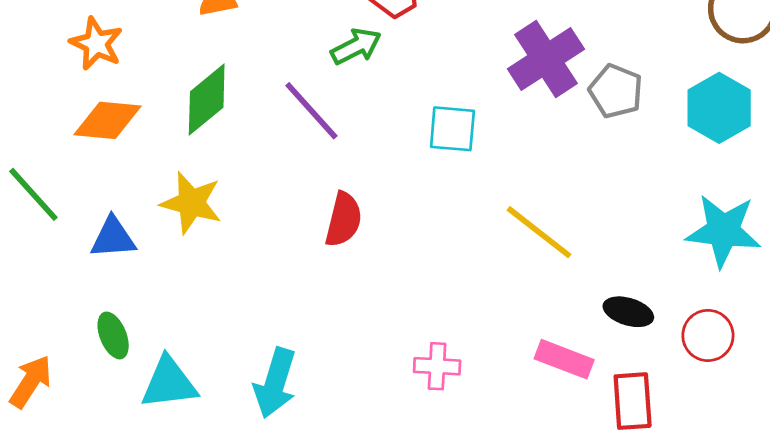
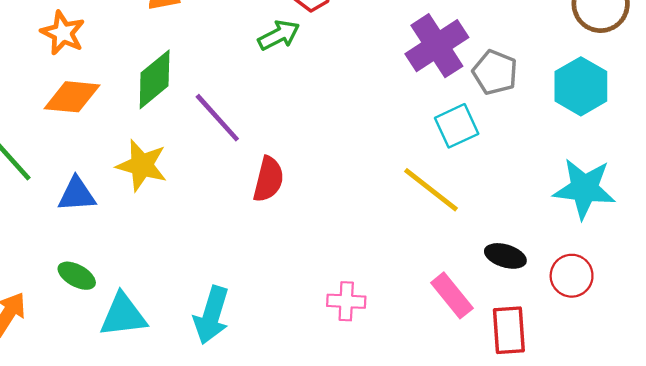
purple line: (311, 111) -> (217, 118), moved
cyan square: (452, 129) -> (457, 126), moved, turned -30
green ellipse: (113, 335) -> (77, 276), turned -39
pink rectangle: (564, 359) -> (452, 295), turned 30

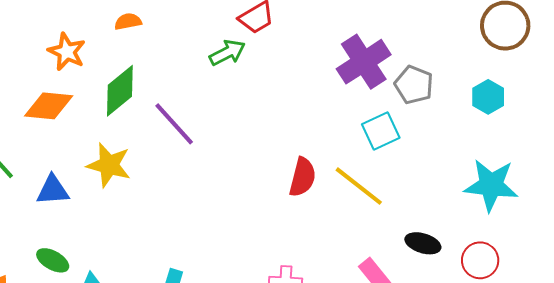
orange star: (63, 33) -> (67, 52), moved
cyan hexagon: (581, 86) -> (488, 97), size x0.7
red semicircle: (268, 179) -> (303, 177), moved

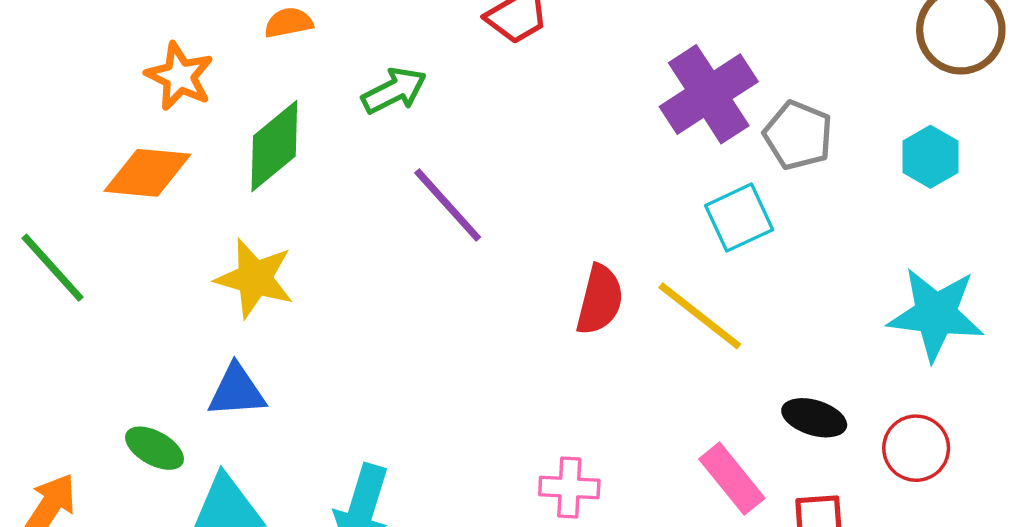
green arrow: (227, 53) -> (394, 91), moved
purple line: (174, 124) -> (448, 205), moved
blue triangle: (53, 190) -> (237, 391), moved

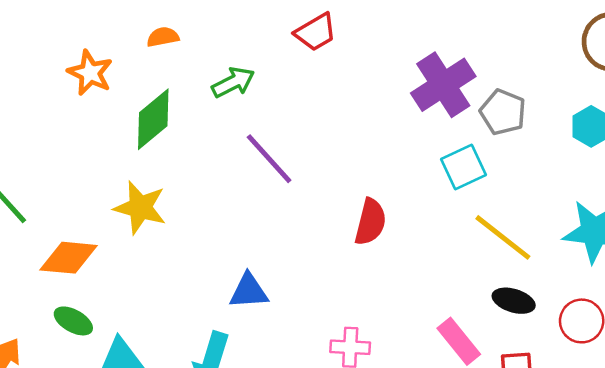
orange diamond: (147, 173) -> (69, 258), moved
yellow line: (700, 316) -> (503, 237), moved
blue triangle: (237, 391) -> (249, 291), moved

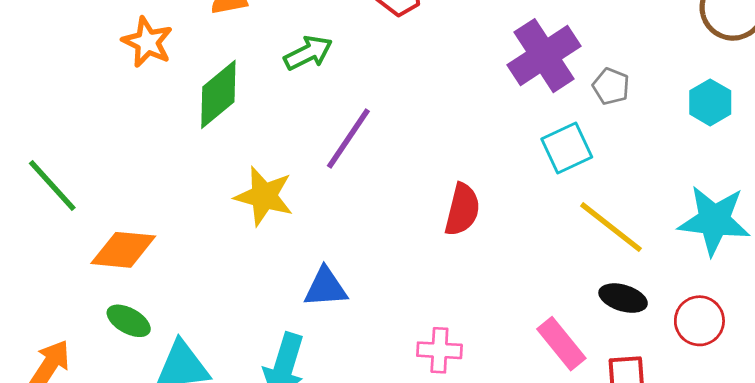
gray pentagon: (503, 112) -> (611, 86), size x0.7
purple line: (269, 159) -> (348, 139), turned 76
yellow star: (140, 208) -> (264, 196), moved

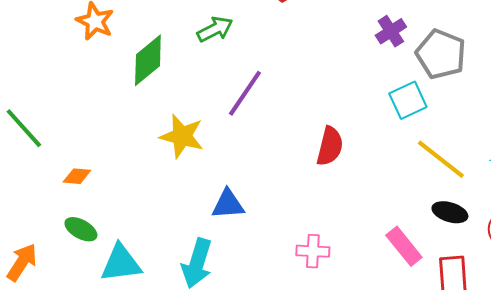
purple cross: (544, 56) -> (391, 31), size x0.6
gray pentagon: (611, 86) -> (441, 54), size x1.8
orange diamond: (123, 250) -> (77, 176), size x0.6

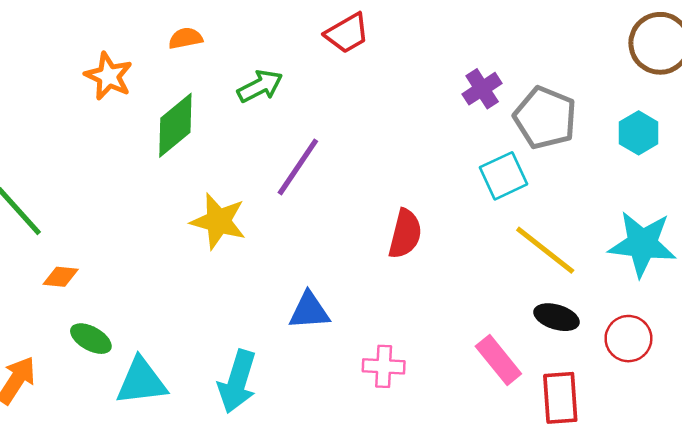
orange diamond: (77, 176) -> (61, 277), moved
blue triangle: (228, 204) -> (309, 311), moved

